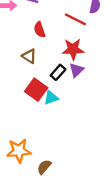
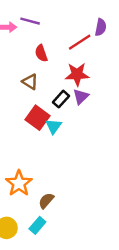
red line: (75, 19) -> (80, 42), turned -60
cyan triangle: (51, 98) -> (54, 126), turned -35
orange star: (19, 151) -> (19, 183), turned -30

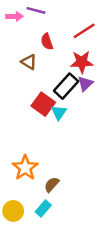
brown triangle: (30, 82) -> (29, 62), moved
black rectangle: (61, 99) -> (66, 86), size x1.5

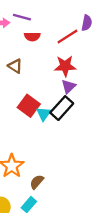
red semicircle: (47, 42) -> (32, 36), moved, turned -70
black rectangle: (66, 86) -> (62, 108), moved

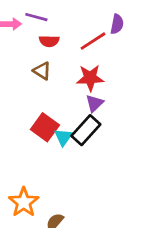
brown triangle: (15, 66) -> (42, 71), moved

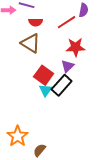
brown triangle: (42, 71) -> (31, 43), size x1.5
red star: (90, 78) -> (76, 47), moved
red square: (45, 127) -> (44, 75), moved

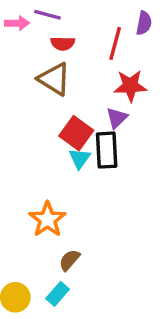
red line: (67, 22) -> (115, 43), turned -42
black rectangle: (62, 85) -> (107, 150), turned -45
orange star: (18, 136) -> (47, 219), moved

